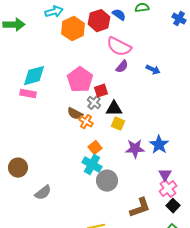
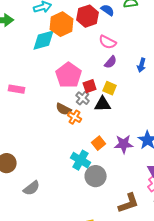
pink semicircle: (119, 47) -> (108, 42), size x0.7
blue arrow: (153, 70) -> (142, 65), turned 80
cyan diamond: (34, 76) -> (44, 40), moved
yellow square: (118, 124) -> (110, 88), moved
orange square: (95, 148) -> (99, 143), moved

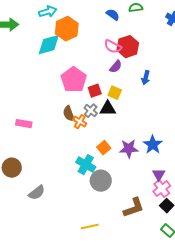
red hexagon: (88, 16) -> (128, 47), moved
blue arrow: (142, 65) -> (146, 78), moved
pink rectangle: (17, 89) -> (24, 124), moved
gray cross: (83, 98) -> (91, 111), moved
brown semicircle: (64, 109) -> (69, 114), turned 42

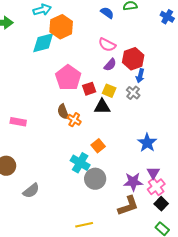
red hexagon: (128, 47) -> (133, 59), moved
gray cross: (91, 111) -> (133, 93), moved
purple star: (129, 149) -> (133, 182), moved

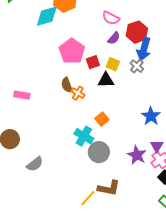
blue arrow: (140, 76) -> (144, 49), size x1.6
purple star: (133, 182) -> (137, 155), turned 30
brown L-shape: (128, 206) -> (109, 188), moved, turned 30
yellow line: (84, 225) -> (88, 198), turned -36

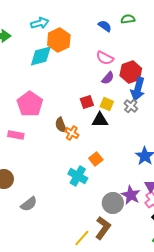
pink pentagon: (72, 51) -> (30, 104), moved
gray circle: (99, 152) -> (113, 203), moved
brown L-shape: (109, 188) -> (103, 228), turned -65

